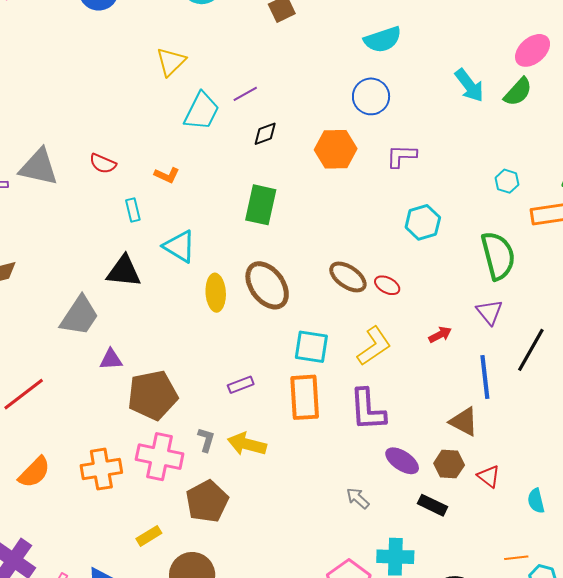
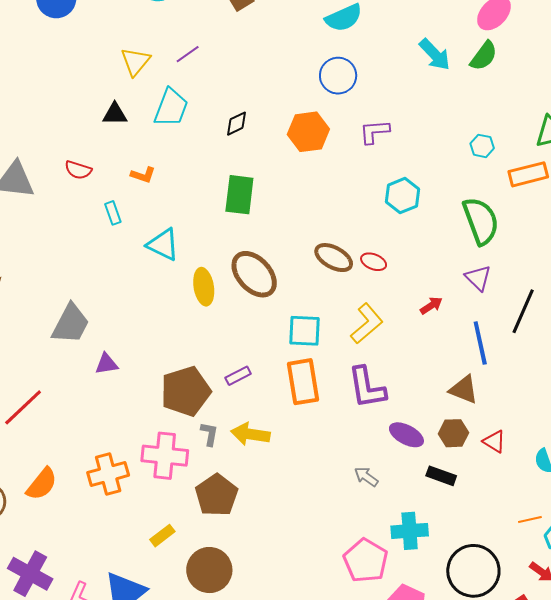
purple line: (245, 94) -> (188, 54), moved
black triangle: (124, 271) -> (115, 114), moved, size x0.7
brown pentagon: (153, 395) -> (186, 391), moved

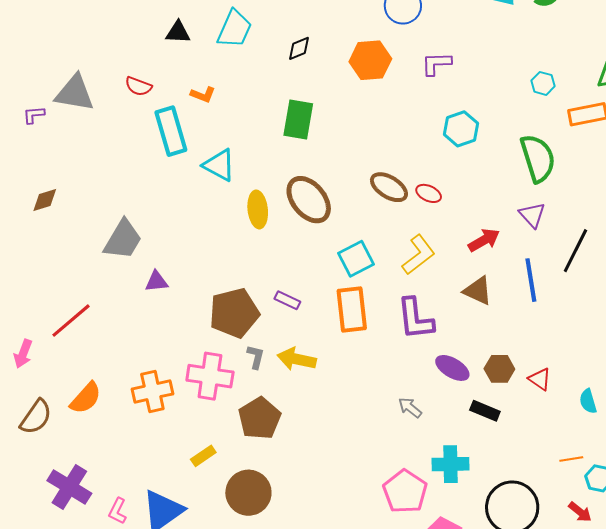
cyan rectangle: (113, 213) -> (171, 131), size x2.0
red arrow: (431, 305) -> (484, 240), size x1.4
cyan square: (304, 331) -> (356, 259), turned -33
purple rectangle: (238, 376) -> (287, 300), turned 50
brown triangle: (464, 389) -> (478, 291), moved

